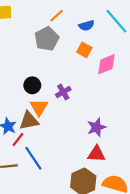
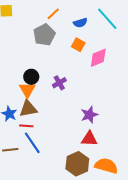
orange triangle: (39, 107) -> (27, 90), moved
red line: (18, 140) -> (26, 126), moved, turned 56

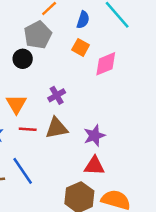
blue semicircle: (80, 23) -> (83, 20), turned -56
black circle: (31, 77) -> (23, 59), moved
brown triangle: (28, 109) -> (57, 128), moved
red line: (26, 126) -> (28, 129), moved

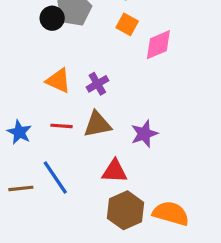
black circle: (23, 59) -> (52, 18), moved
orange triangle: (16, 104) -> (58, 81), moved, turned -35
red triangle: (94, 166) -> (115, 171), moved

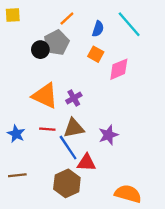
orange triangle: (58, 81) -> (45, 96), size x1.4
blue line: (55, 177) -> (68, 148), moved
brown hexagon: (126, 210) -> (67, 183), moved

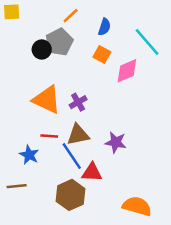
cyan line: (129, 24) -> (147, 42), moved
blue star: (16, 134) -> (29, 155), moved
purple star: (108, 135) -> (116, 142), turned 30

